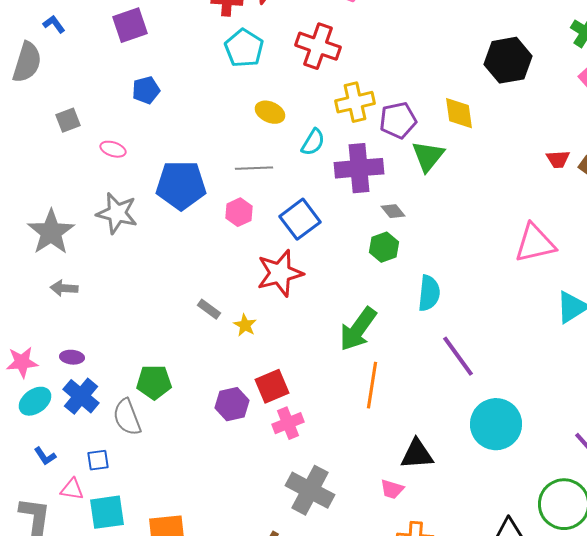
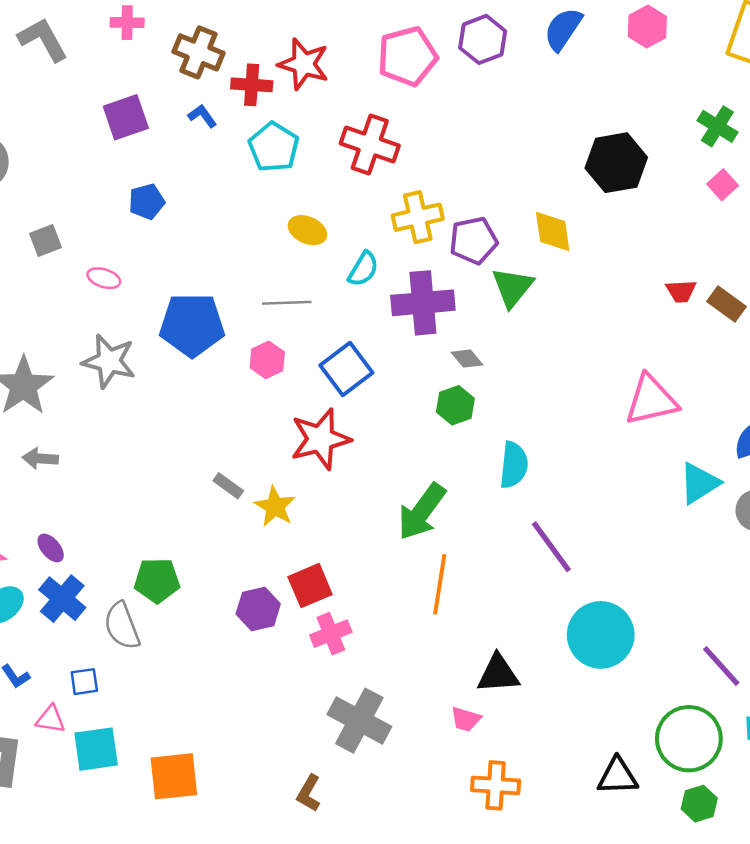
blue L-shape: (54, 24) -> (202, 116), moved
yellow star: (245, 325) -> (275, 506), size x1.4
purple ellipse: (72, 357) -> (51, 548), turned 45

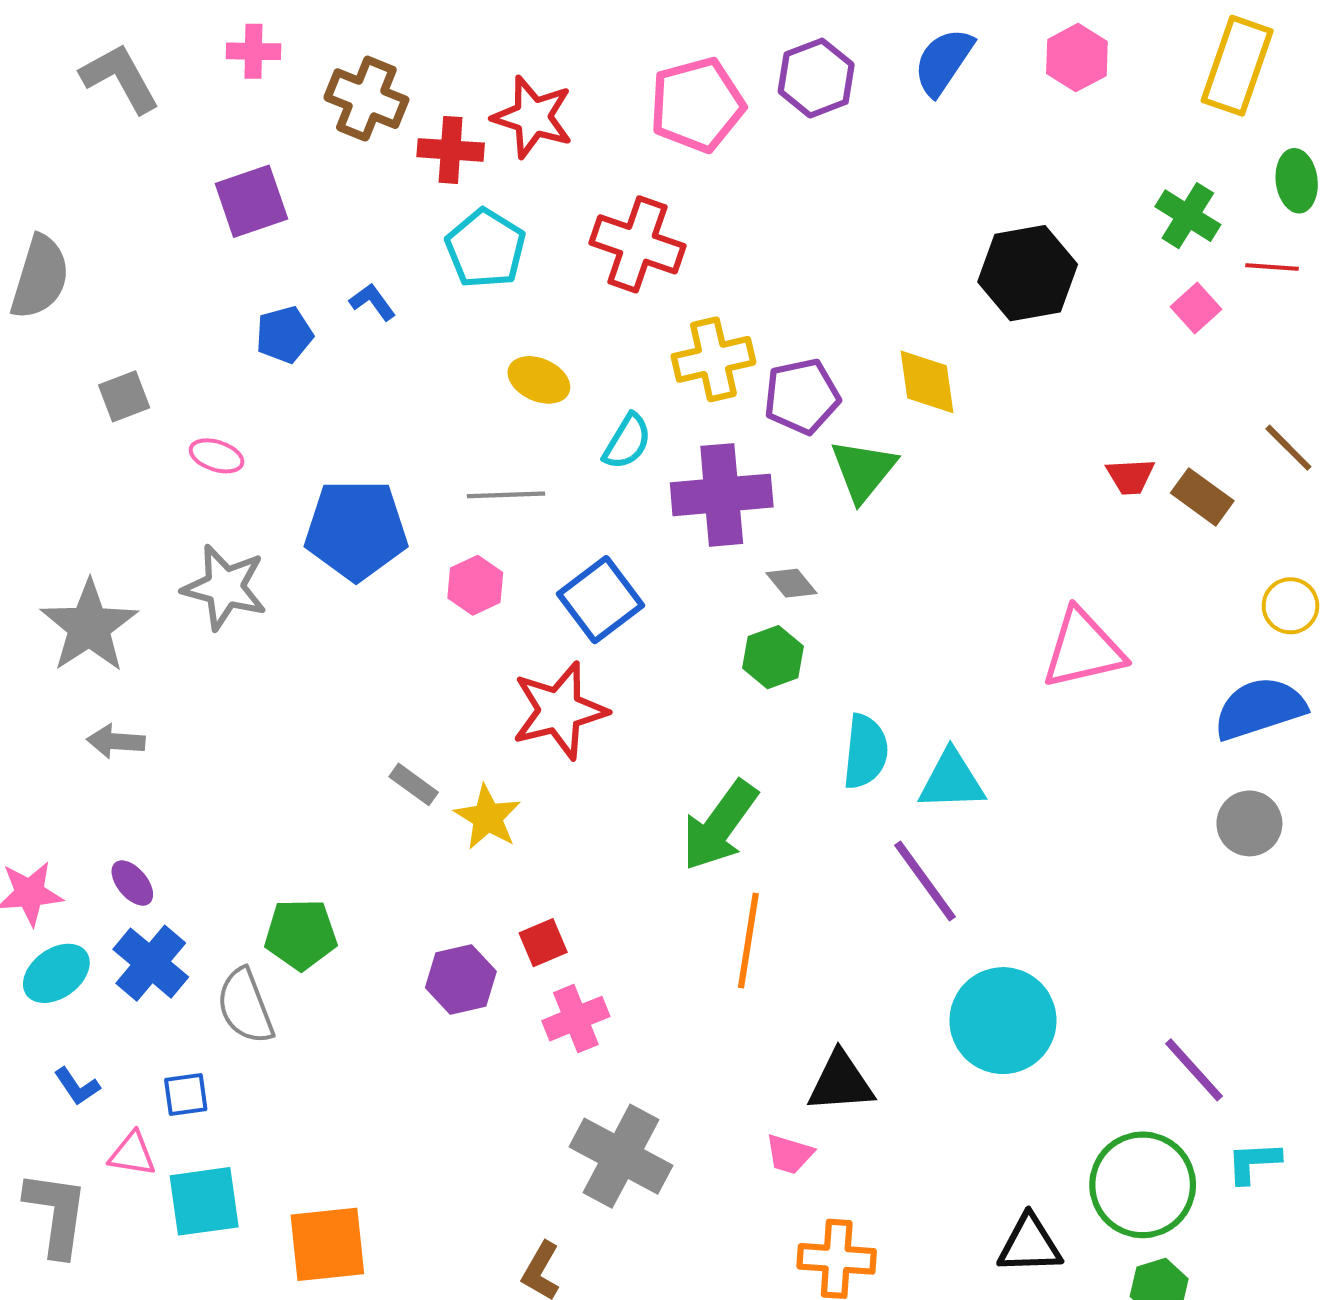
blue L-shape: (202, 116) -> (373, 302), moved
cyan triangle: (699, 483) -> (952, 780), moved, turned 30
red square: (310, 586) -> (543, 943), size x0.7

